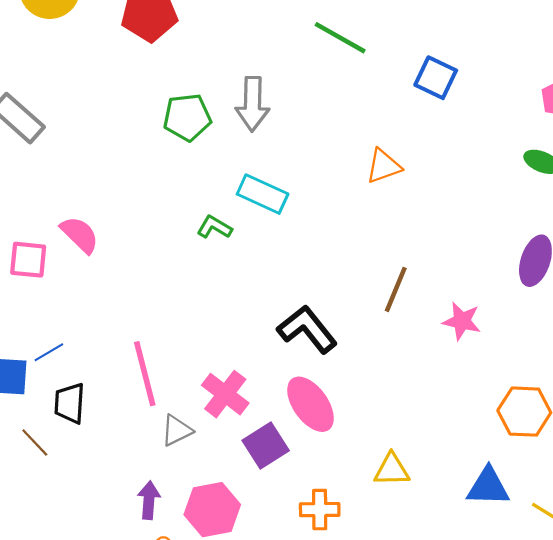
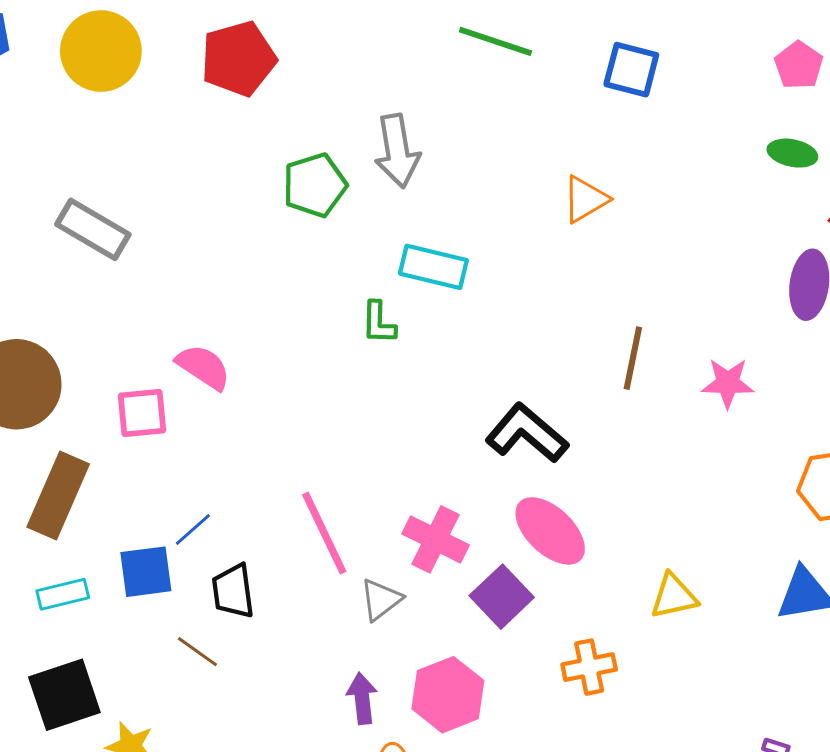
green L-shape: (214, 227) -> (379, 323), turned -108

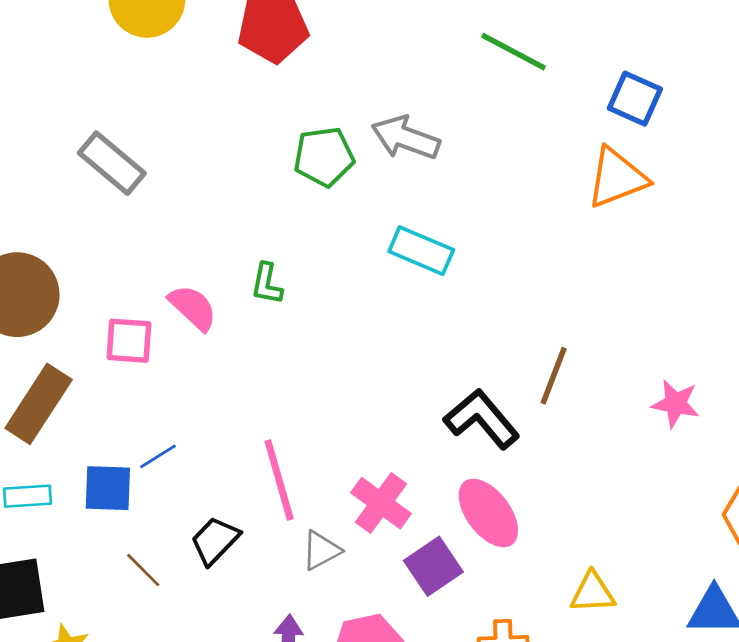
gray arrow: (397, 151) -> (406, 138), turned 110
orange triangle: (585, 199) -> (617, 178), moved, size x1.4
green L-shape: (379, 323) -> (267, 284), moved
brown line: (633, 358) -> (554, 376), moved
black trapezoid: (233, 591) -> (215, 541), moved, turned 42

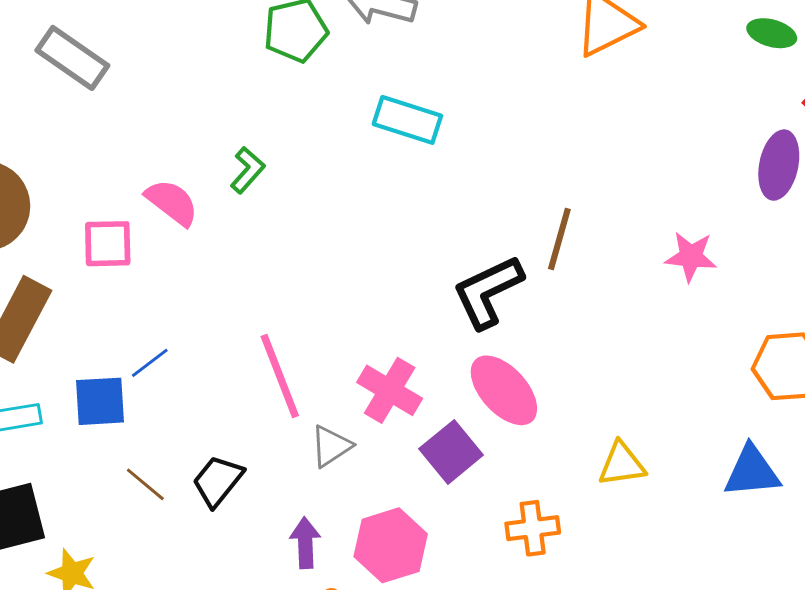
green L-shape: (267, 284) -> (248, 170), turned -144
black L-shape: (482, 419) -> (488, 292), turned -70
black trapezoid: (215, 541) -> (218, 481), moved

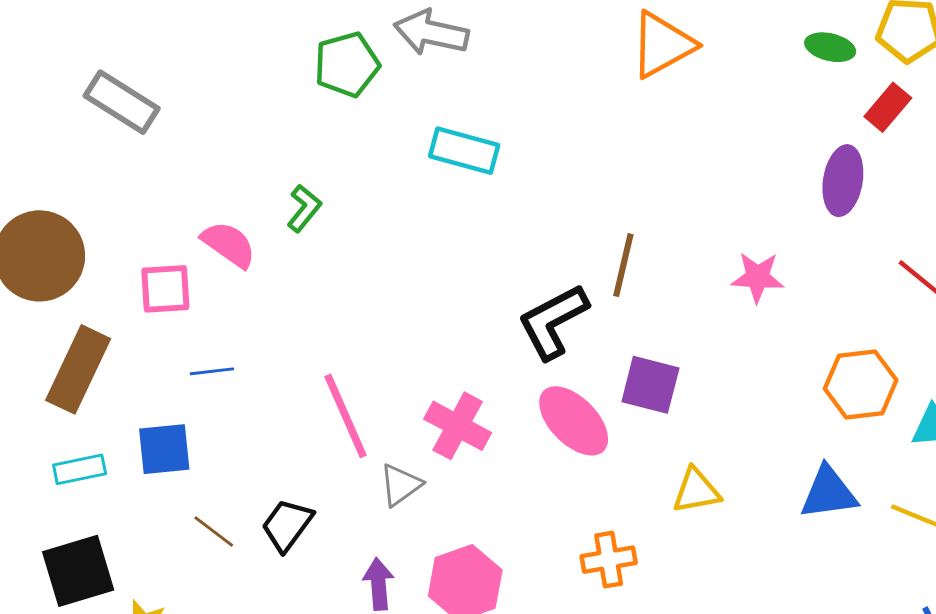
blue line: (150, 363) -> (212, 371), moved, turned 33
purple square: (451, 452) -> (650, 385), moved, turned -34

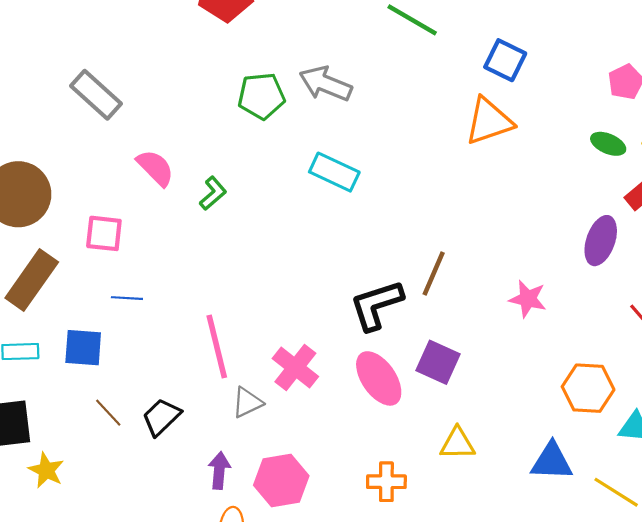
pink semicircle: (229, 244) -> (155, 168), moved

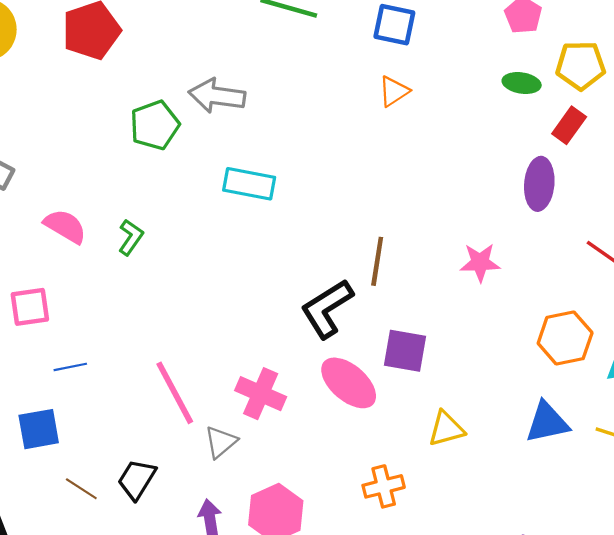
orange triangle: (489, 121) -> (394, 91), size x0.6

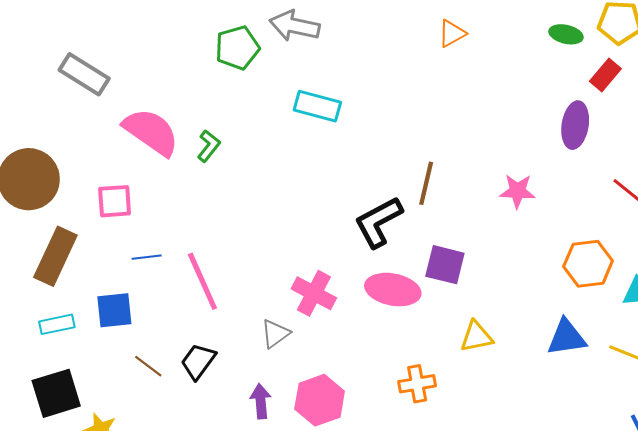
pink semicircle: (65, 226) -> (151, 132), size x1.5
pink ellipse: (349, 383) -> (393, 290), turned -34
pink line: (175, 393) -> (202, 281), moved

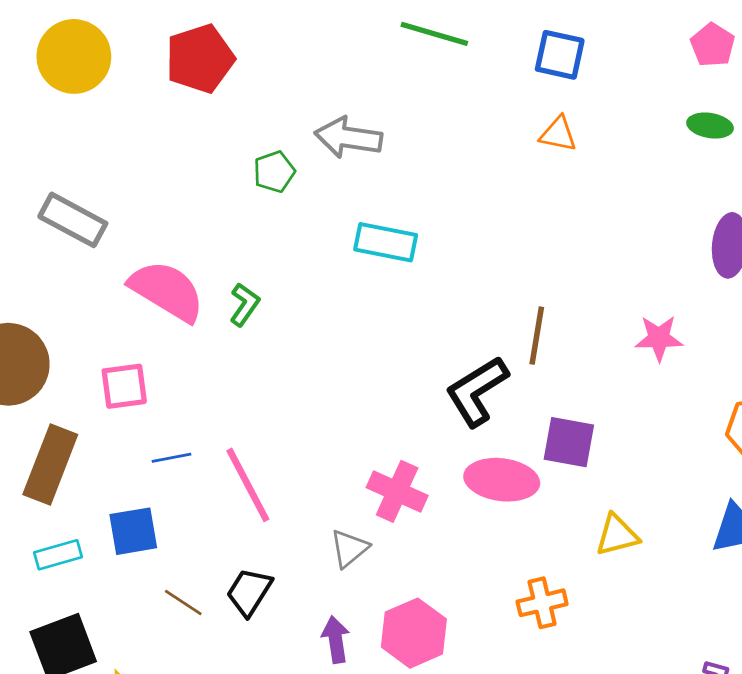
orange triangle: (452, 33) -> (558, 134), turned 44
green pentagon: (237, 48) -> (274, 172), size x0.7

